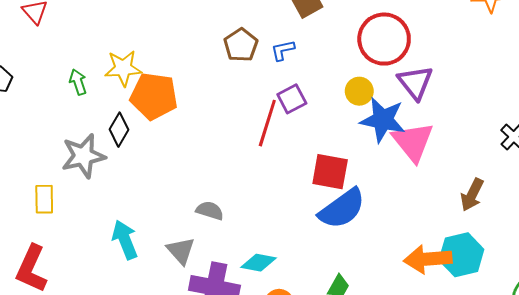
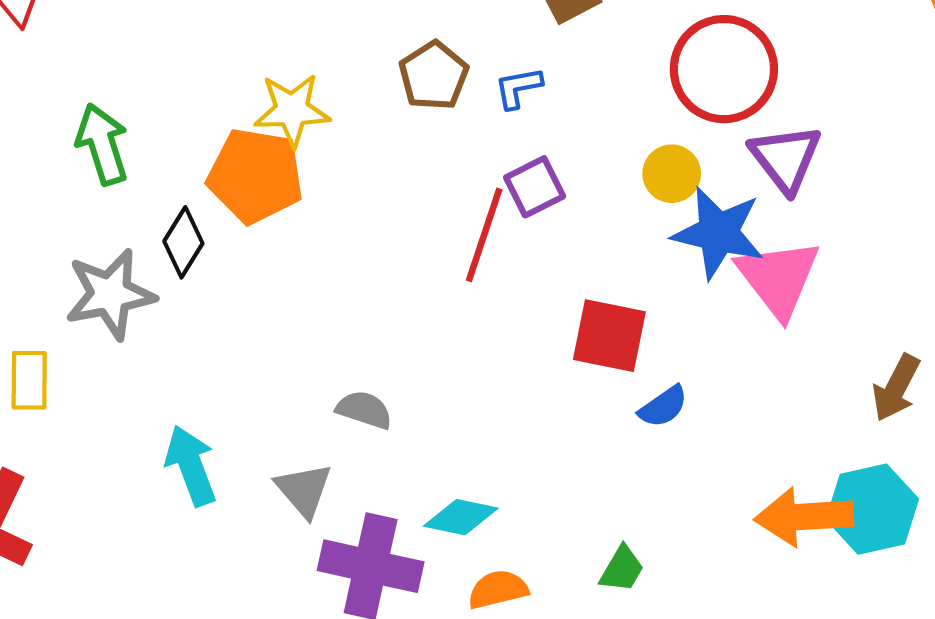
yellow star: (123, 68) -> (292, 110), moved
green arrow: (78, 82) -> (102, 144), size x1.5
blue semicircle: (342, 209) -> (663, 407), moved, size x0.5

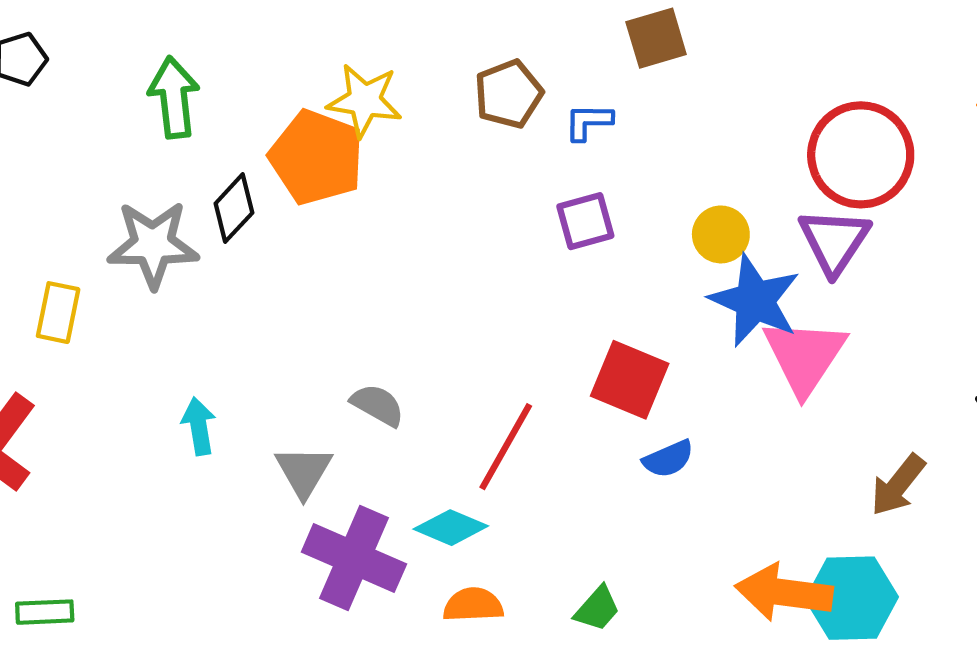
red circle: (724, 69) -> (861, 155), moved
red line: (484, 235) -> (506, 447), moved
cyan arrow: (191, 466) -> (199, 426), size x0.7

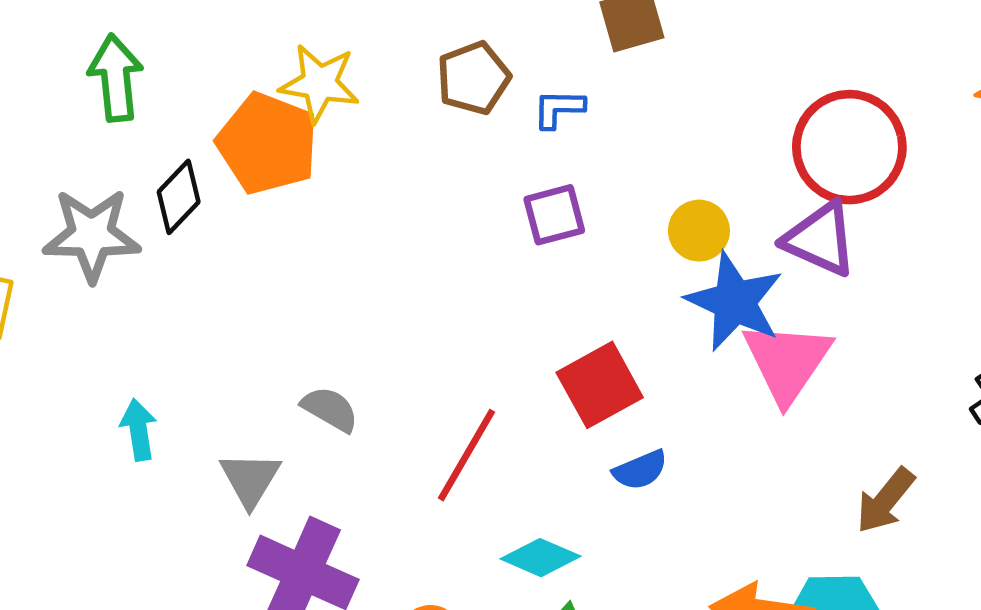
purple triangle: (834, 241) -> (820, 239), turned -40
red square: (630, 380) -> (600, 385), turned 38
cyan diamond: (451, 528) -> (540, 558), moved

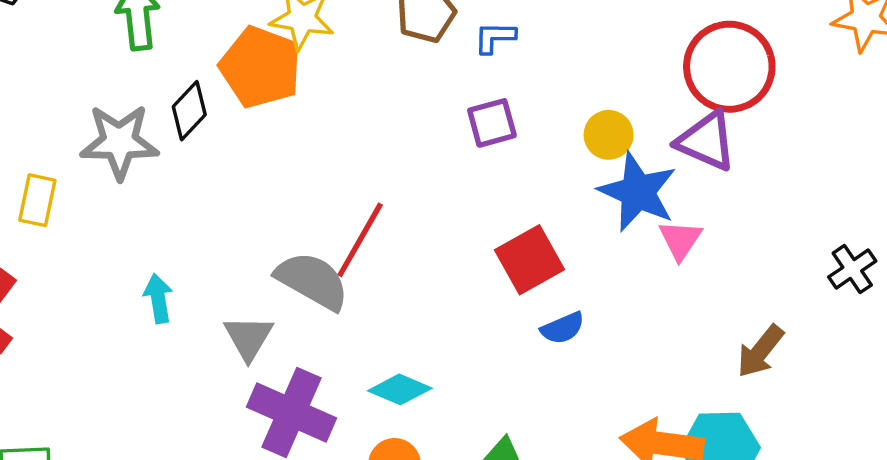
pink triangle: (787, 362) -> (680, 240), size x0.6
gray semicircle: (330, 409) -> (312, 281), size x1.6
red line: (467, 455) -> (360, 240), moved
cyan diamond: (540, 558) -> (400, 389), moved

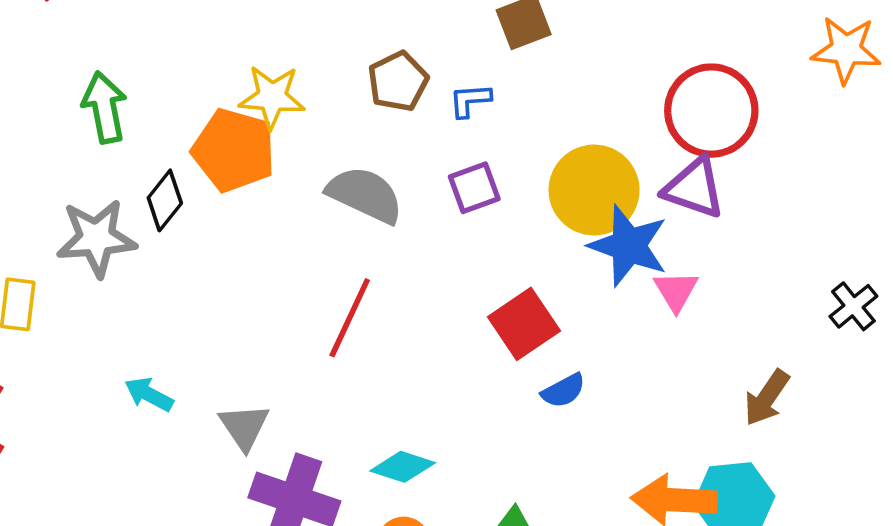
yellow circle: (609, 135) -> (594, 190), size x1.8
gray semicircle: (312, 281) -> (365, 195), moved
cyan arrow: (158, 298) -> (149, 394), turned -48

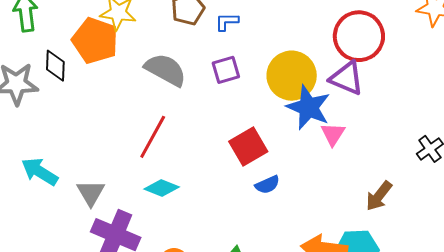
black diamond: (165, 200) -> (55, 66), turned -40
cyan arrow: (149, 394) -> (40, 172), size x1.4
cyan diamond: (403, 467) -> (162, 188), moved

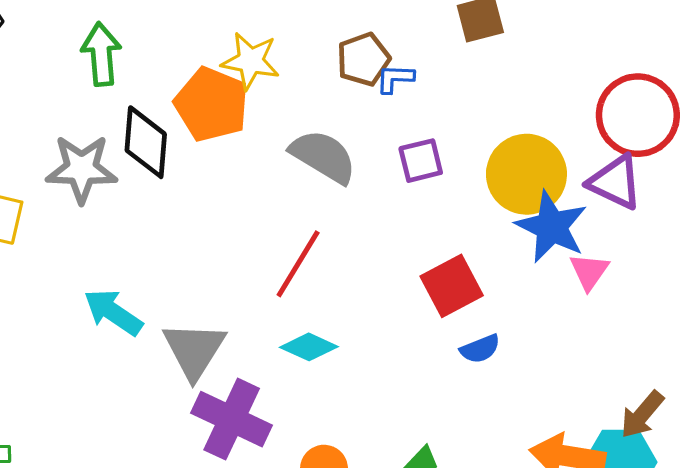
blue L-shape: (227, 22) -> (395, 79), moved
black diamond: (55, 66) -> (146, 142), size x1.4
gray triangle: (91, 193) -> (194, 350), size x1.4
brown arrow: (379, 196) -> (642, 415), moved

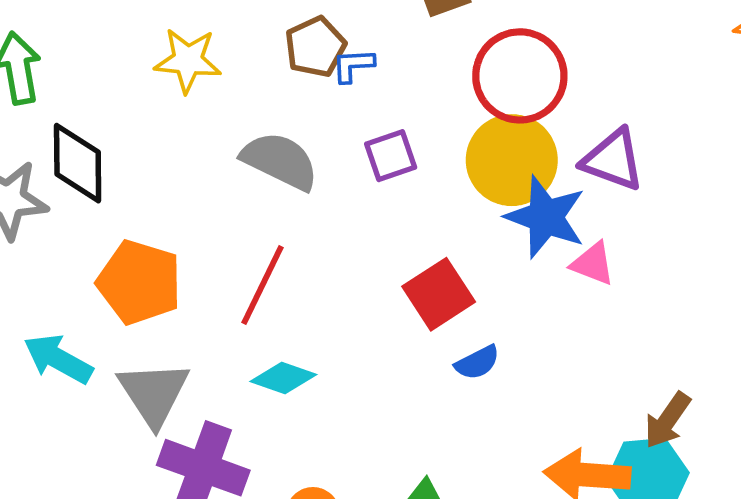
orange pentagon: (212, 104) -> (139, 282), moved
red circle: (638, 115) -> (520, 76), moved
pink triangle: (589, 271) -> (593, 264), turned -39

